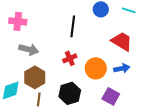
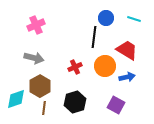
pink cross: (18, 21) -> (36, 25), moved, turned -30
black line: (73, 26) -> (94, 37), moved
orange circle: (96, 68) -> (105, 66), moved

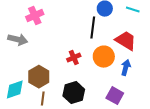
gray arrow: (34, 58) -> (18, 40), moved
blue arrow: (127, 77) -> (126, 68), turned -63

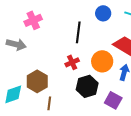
black line: (93, 28) -> (78, 32), moved
black hexagon: (74, 93) -> (87, 86), moved
brown line: (43, 99) -> (49, 103), moved

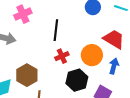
black line: (78, 32) -> (56, 30), moved

